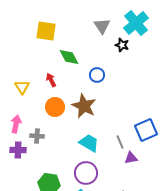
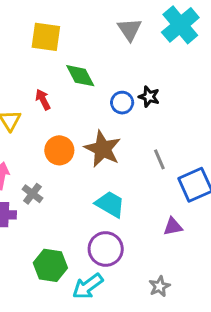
black star: (122, 45) -> (149, 97), moved
red arrow: (51, 80) -> (43, 100), moved
gray cross: (37, 136) -> (32, 194), turned 32
gray line: (120, 142) -> (159, 159), moved

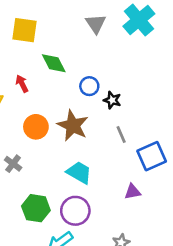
black star: (149, 97) -> (112, 100), moved
green hexagon: (50, 265) -> (36, 208), moved

